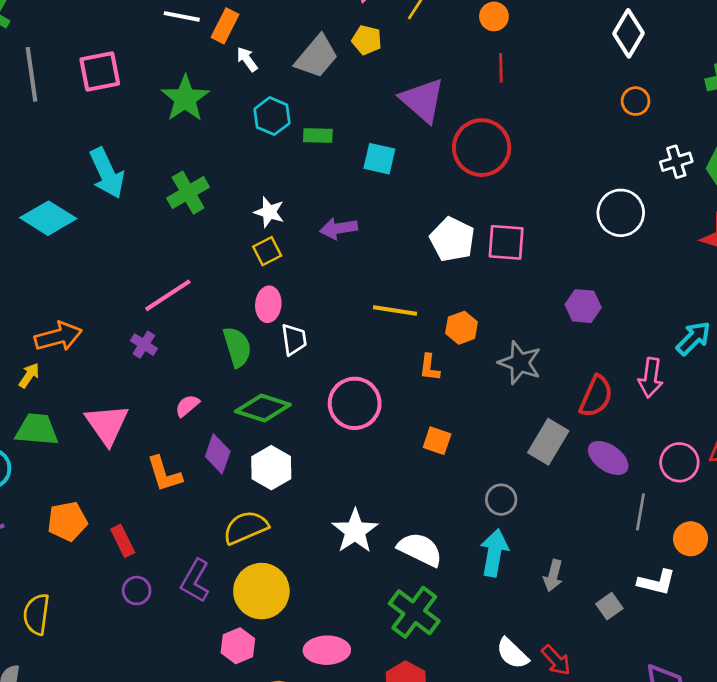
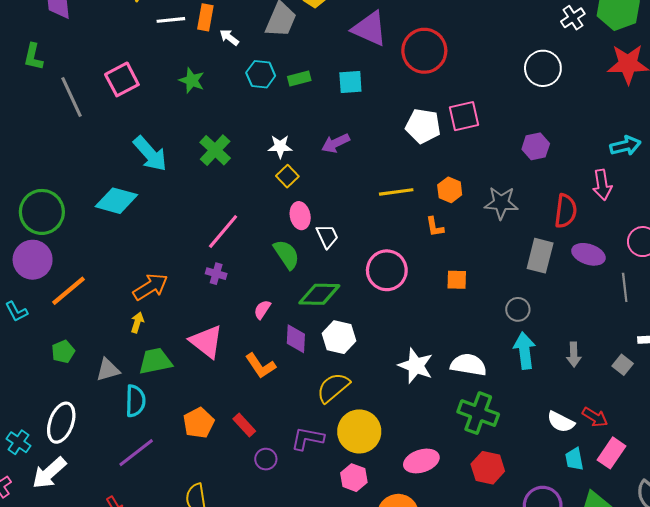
green star: (185, 98) -> (192, 80), size x0.7
cyan arrow: (693, 338) -> (625, 146), turned 48
purple L-shape: (195, 581) -> (307, 439), turned 88

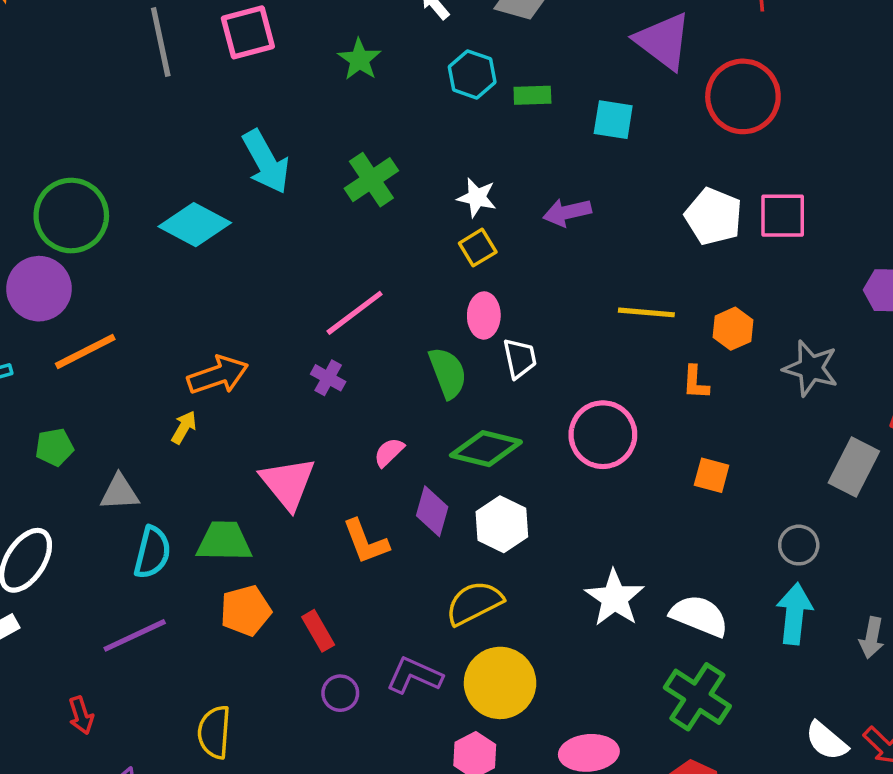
green trapezoid: (155, 361) -> (224, 541), moved

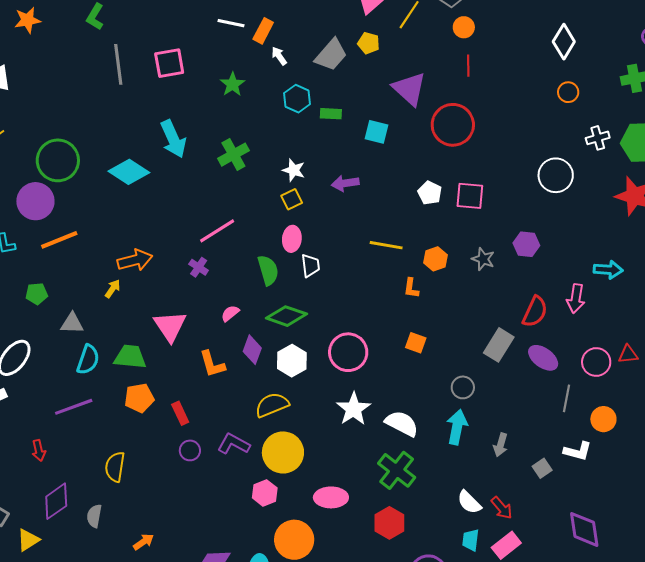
white pentagon: (713, 216) -> (430, 193), size x0.7
gray star: (811, 368) -> (483, 259), moved, size x0.7
pink circle: (603, 435) -> (348, 352), moved

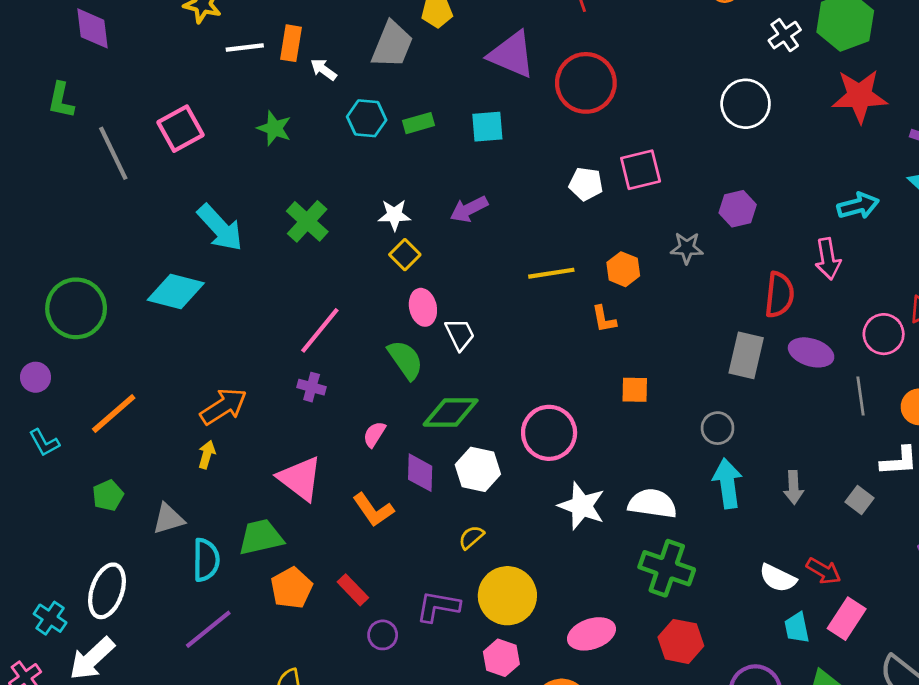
purple circle: (35, 201) -> (36, 377), moved, size x0.6
yellow semicircle: (272, 405) -> (471, 537), size x0.6

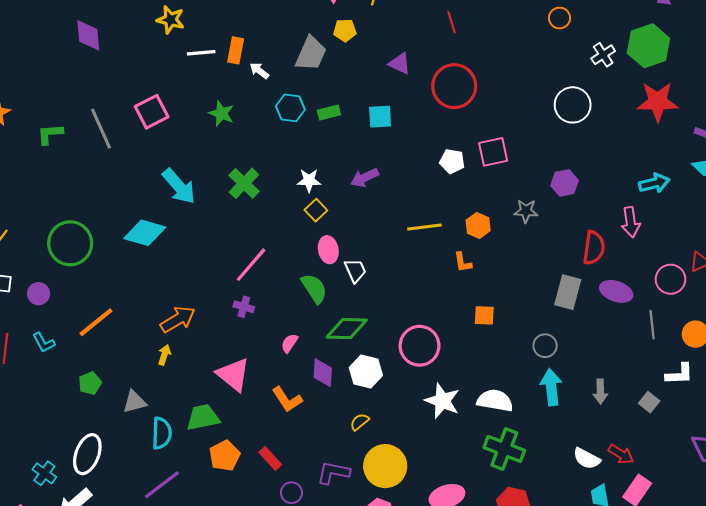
purple triangle: (512, 55) -> (400, 63), size x0.6
green L-shape: (61, 100) -> (50, 134), moved, turned 72

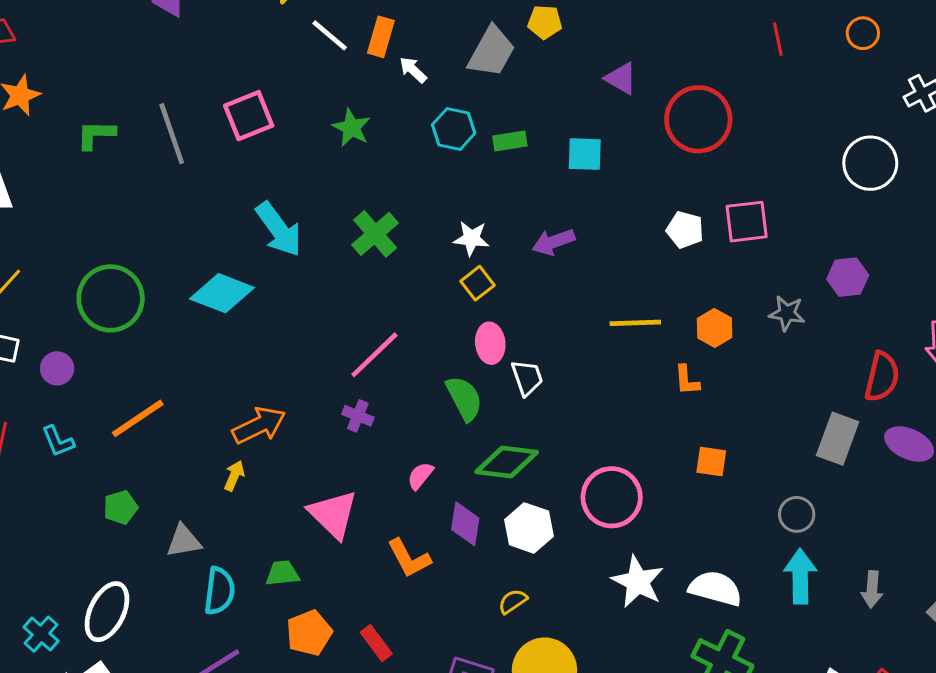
red line: (451, 22) -> (778, 39), moved
white line: (201, 53) -> (330, 35), turned 40
green trapezoid: (203, 417) -> (282, 573), size x0.7

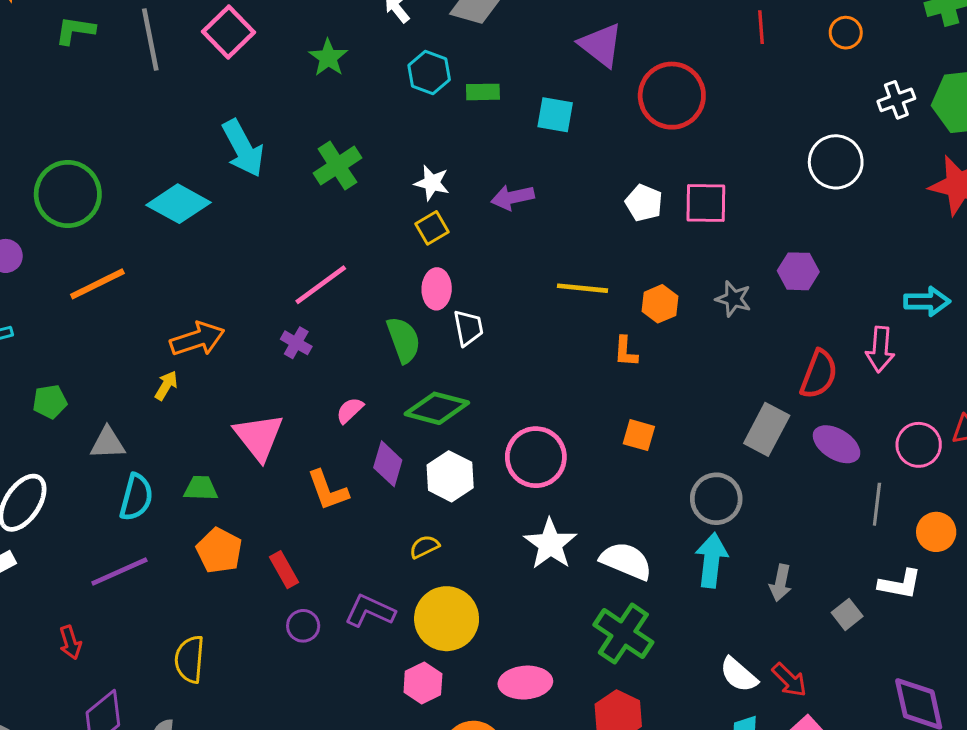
purple triangle: (621, 78) -> (601, 45), size x1.4
pink square: (249, 116) -> (228, 32), turned -30
orange line: (138, 418) -> (97, 284), moved
gray circle: (797, 514) -> (716, 499), size x1.4
orange pentagon: (309, 633) -> (219, 551), turned -30

